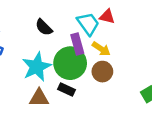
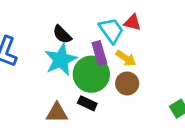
cyan star: (37, 67) -> (61, 60), moved

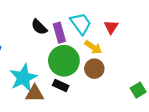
red triangle: (132, 22) -> (111, 27), moved, turned 49
purple rectangle: (99, 53) -> (59, 33), moved
cyan star: (61, 60) -> (23, 78), moved

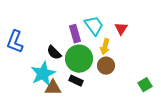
black semicircle: (39, 27) -> (54, 53), moved
yellow arrow: (93, 47) -> (105, 47), turned 70

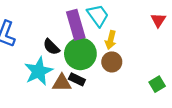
red triangle: (121, 29) -> (158, 20), moved
purple rectangle: (75, 34) -> (76, 25), size x1.4
brown triangle: (53, 88) -> (62, 83), moved

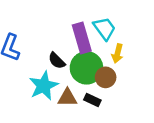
brown circle: (112, 62) -> (106, 77), moved
black rectangle: (77, 79) -> (92, 100), moved

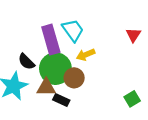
yellow arrow: (117, 54) -> (86, 55), turned 54
brown triangle: (67, 98) -> (46, 87), moved

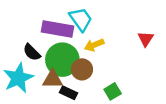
red triangle: (133, 35) -> (146, 39), moved
purple rectangle: (51, 40) -> (57, 29), turned -64
green square: (132, 99) -> (113, 91), moved

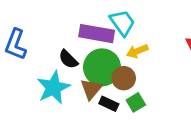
brown triangle: (53, 79) -> (91, 89), turned -50
green square: (113, 91) -> (136, 102), moved

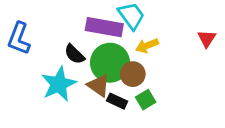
brown triangle: (91, 89) -> (99, 85), turned -35

